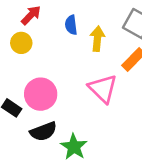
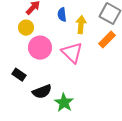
pink triangle: (103, 89) -> (72, 53), moved
pink circle: (41, 94) -> (40, 48), moved

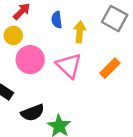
orange rectangle: (107, 40) -> (110, 68), moved

